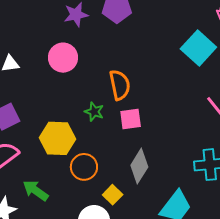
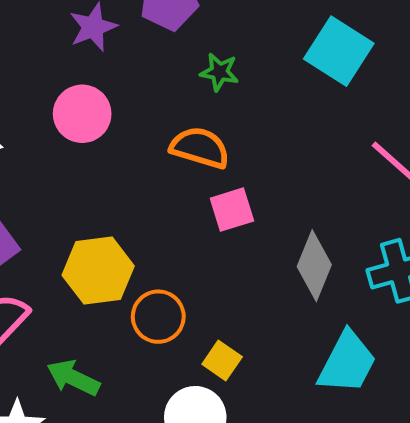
orange semicircle: (120, 85) -> (200, 148), turned -52
green star: (94, 112) -> (219, 72), moved
gray diamond: (139, 166) -> (314, 266), moved

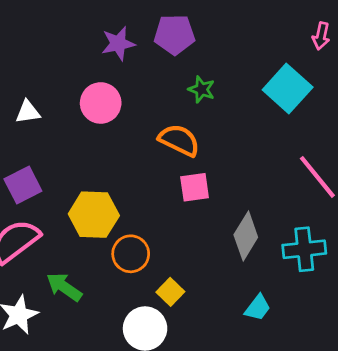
cyan trapezoid: (347, 363) -> (258, 308), size x0.6

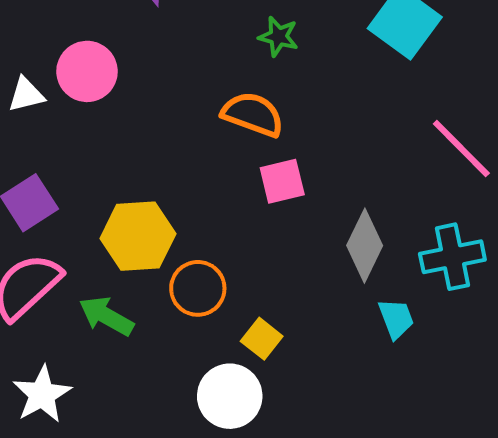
pink circle: (101, 103) -> (87, 71), moved
green arrow: (64, 287) -> (106, 316), moved
cyan trapezoid: (258, 308) -> (396, 319), moved, turned -52

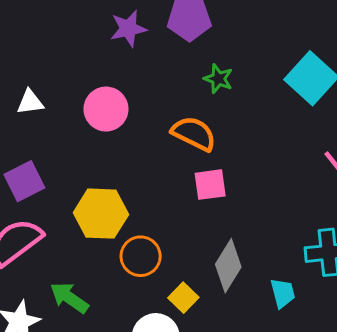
pink circle: (87, 71) -> (106, 109), moved
gray diamond: (365, 246) -> (228, 266), moved
green arrow: (106, 316) -> (69, 298), moved

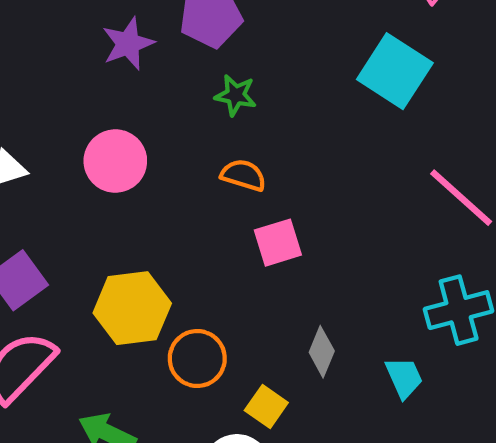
green star: (218, 79) -> (236, 95), moved
orange semicircle: (194, 134) -> (243, 175), size x0.7
gray diamond: (228, 266) -> (322, 352), size x0.7

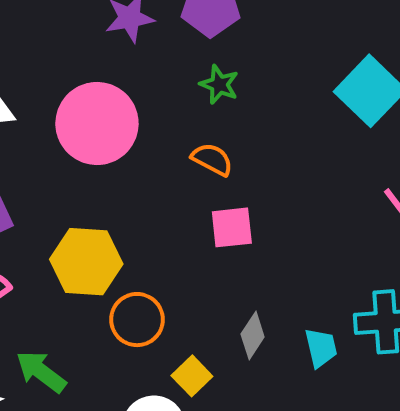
pink circle: (115, 161) -> (97, 124), size x1.4
cyan trapezoid: (404, 378) -> (321, 348), moved

